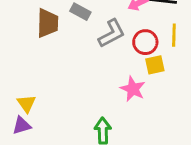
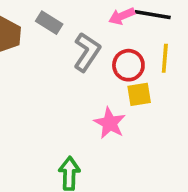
gray L-shape: (112, 33) -> (87, 52), turned -32

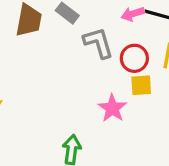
gray L-shape: (87, 52) -> (98, 43), turned -56

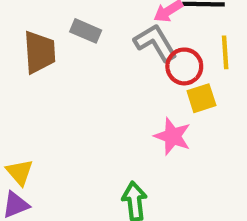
gray L-shape: (98, 43) -> (155, 43), moved

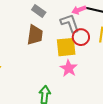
brown trapezoid: (39, 52) -> (35, 35), moved
yellow square: (201, 98) -> (66, 47), moved, size x1.5

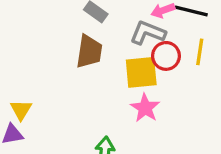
gray L-shape: (70, 23) -> (148, 33), turned -50

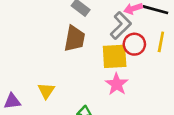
gray L-shape: (148, 33) -> (121, 26), turned 112
yellow triangle: (21, 110) -> (46, 91), moved

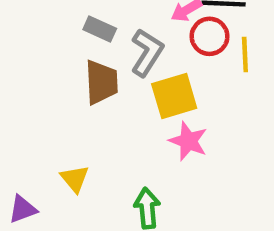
gray L-shape: (121, 26) -> (147, 52), moved
red circle: (134, 44) -> (210, 36), moved

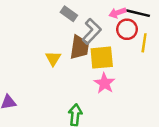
brown trapezoid: (101, 82) -> (79, 47), moved
yellow triangle: (75, 179) -> (53, 59), moved

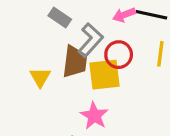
red circle: (127, 29) -> (119, 55), moved
pink star: (104, 83) -> (94, 116), moved

